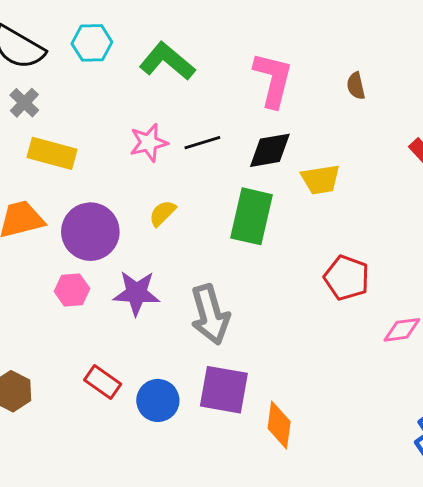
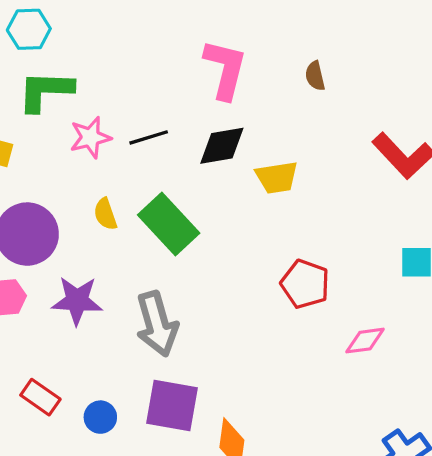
green L-shape: (167, 61) -> (45, 91), moved, turned -38
yellow semicircle: (162, 213) -> (105, 214), turned -64
green rectangle: (251, 216) -> (169, 224), moved, turned -56
blue circle: (158, 400) -> (100, 417), size x0.7

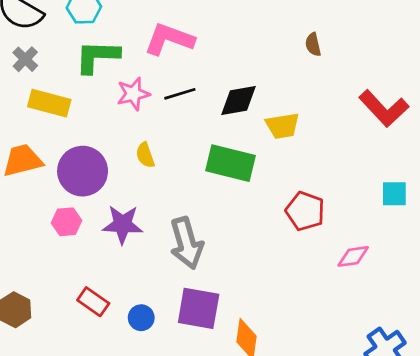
pink L-shape: (225, 69) -> (169, 39), moved, turned -84
green rectangle: (169, 224) -> (230, 163), moved, turned -33

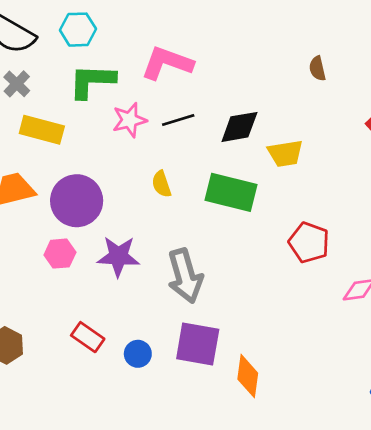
yellow semicircle: (145, 155) -> (161, 184), moved

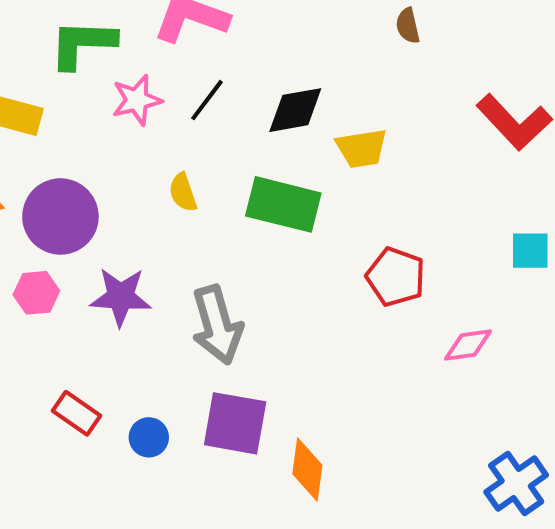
black line: (178, 120) -> (207, 100), turned -36

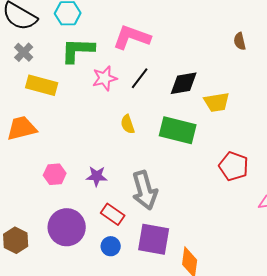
purple circle: (60, 216) -> (67, 227), moved
purple star: (121, 297) -> (97, 176), size x0.7
red rectangle: (76, 413) -> (113, 214), moved

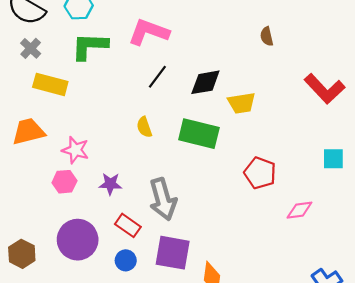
pink star: (105, 78) -> (75, 150), moved, turned 30

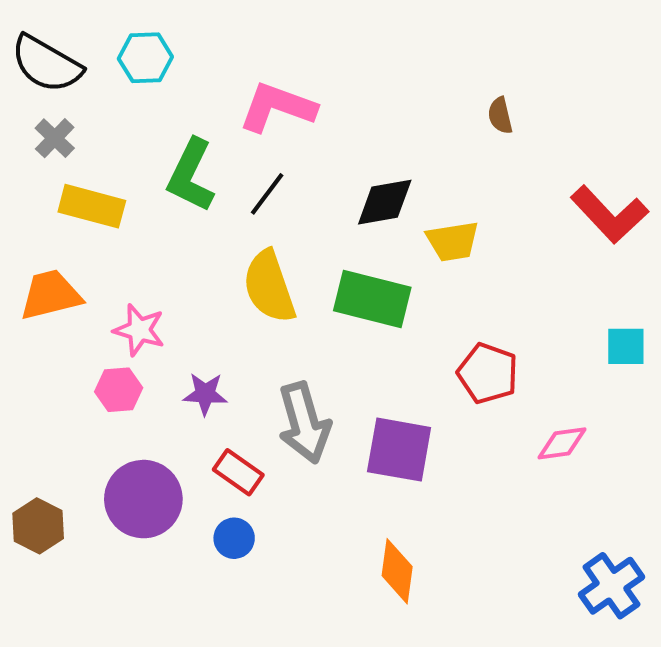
green L-shape: (90, 46) -> (191, 175), moved, turned -66
black line: (157, 77) -> (267, 194), moved
yellow semicircle: (144, 127) -> (269, 287), size x1.8
purple square: (173, 253) -> (399, 450), moved

